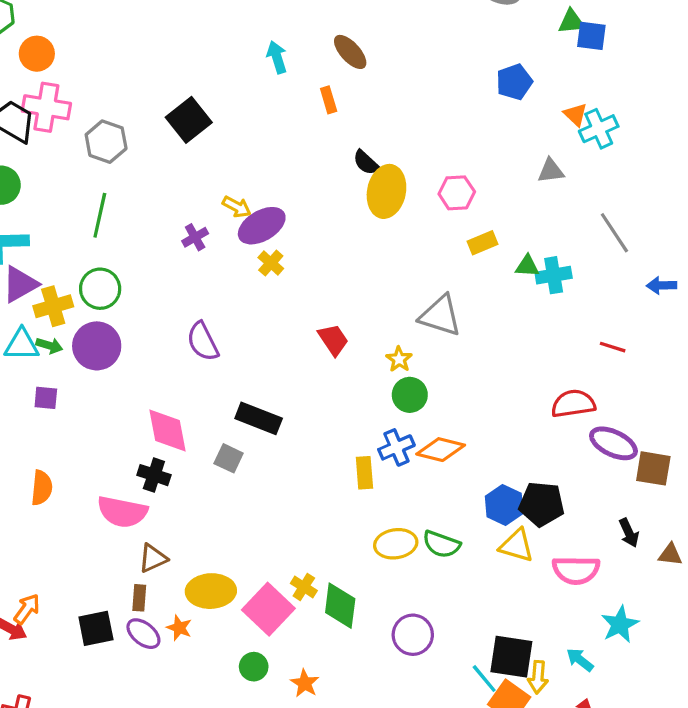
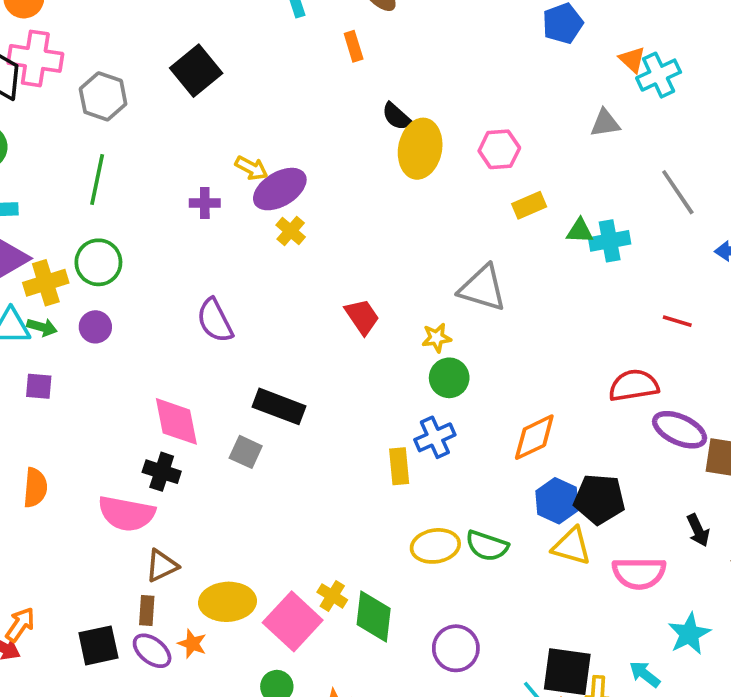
purple cross: (195, 237) -> (205, 203), turned 30
purple circle: (97, 346) -> (95, 327), size x0.6
yellow star: (399, 359) -> (437, 338), turned 30
orange diamond: (441, 450) -> (534, 437), moved, turned -39

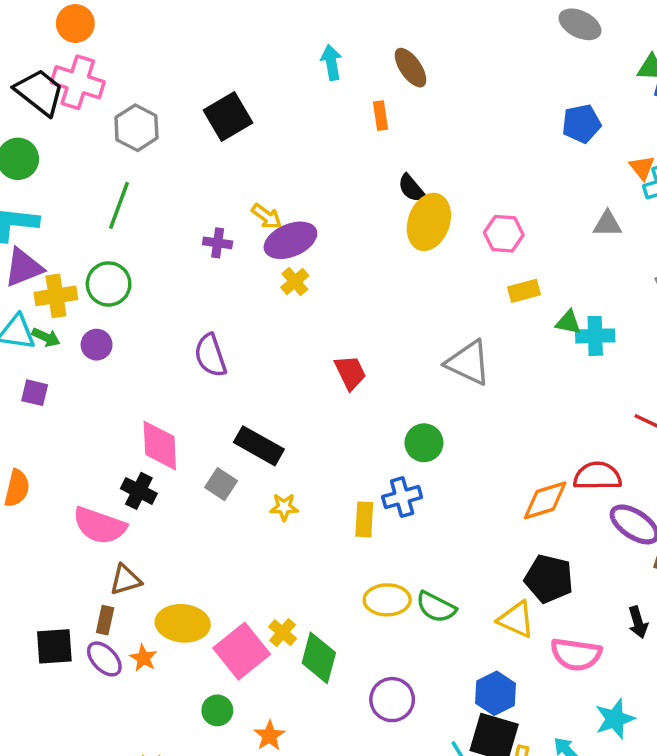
yellow star: (437, 338) -> (284, 507), moved
orange diamond: (534, 437) -> (545, 500), moved
blue hexagon: (557, 501) -> (495, 693), moved

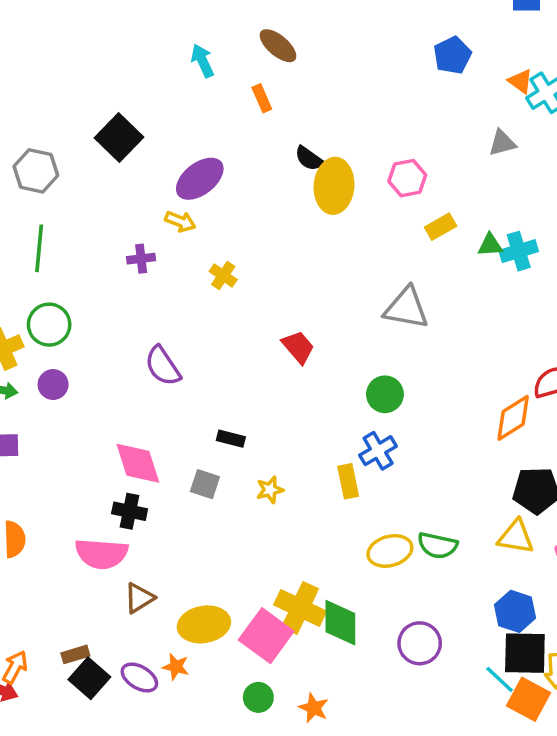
purple ellipse: (290, 240) -> (200, 179), moved
black rectangle: (259, 446) -> (231, 439), size x0.6
brown rectangle: (105, 620) -> (75, 654), moved, turned 76
yellow cross: (283, 633) -> (300, 608), size x1.8
black square: (54, 646) -> (89, 678), turned -30

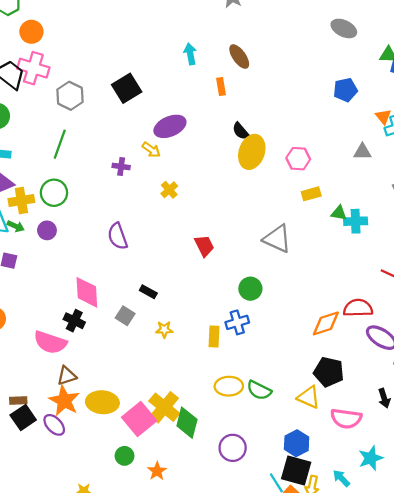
orange star: (176, 667) -> (64, 401), moved, size x1.8

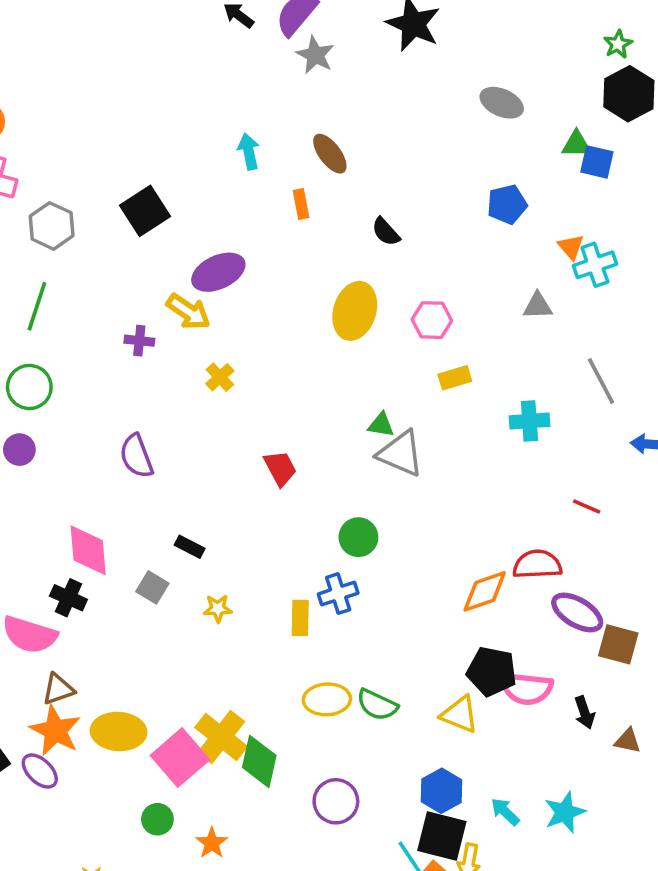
black semicircle: (241, 131) -> (386, 232), moved
yellow arrow: (151, 150) -> (188, 312), size x1.4
green triangle: (339, 213) -> (381, 425), moved
pink semicircle: (346, 418) -> (527, 688), moved
cyan arrow: (341, 478) -> (505, 812), moved

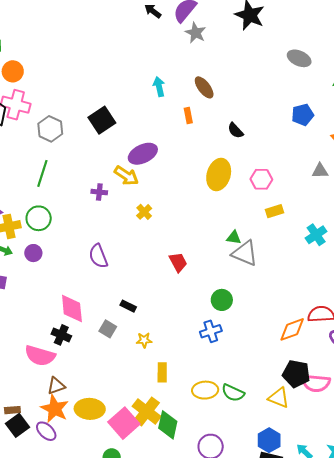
cyan cross: (529, 421) -> (316, 235), turned -30
yellow rectangle: (300, 618) -> (162, 372), moved

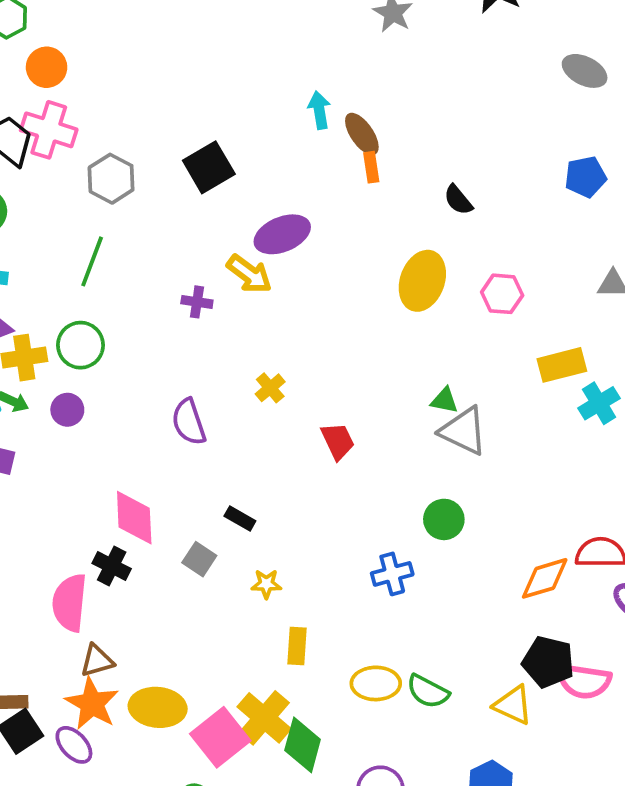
brown ellipse: (204, 87) -> (362, 134), moved
yellow rectangle: (274, 211) -> (562, 365), moved, size x1.4
yellow cross: (144, 212) -> (270, 388), moved
green circle: (222, 300) -> (444, 519), moved
pink semicircle: (40, 356) -> (70, 603), turned 76

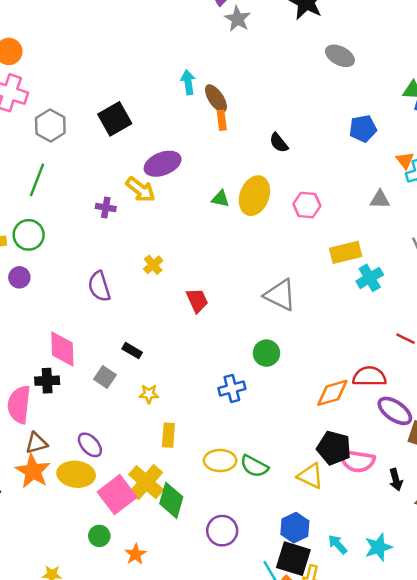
gray ellipse: (585, 71) -> (340, 56), moved
green triangle: (444, 400) -> (220, 199), moved
black cross: (112, 566) -> (47, 381), turned -30
purple ellipse: (74, 745) -> (90, 445), moved

